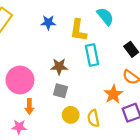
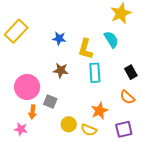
brown star: (59, 66) -> (61, 70), moved
gray square: (60, 91) -> (50, 102), moved
orange star: (113, 94) -> (99, 111), moved
yellow semicircle: (93, 118) -> (89, 130), turned -63

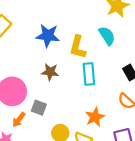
blue star: (59, 38) -> (48, 36), size x1.5
orange arrow: (32, 112) -> (19, 120), turned 32

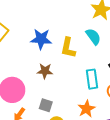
cyan rectangle: (89, 74) -> (92, 79), moved
gray square: (39, 108) -> (46, 105), moved

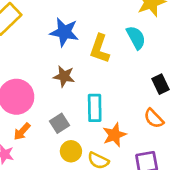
cyan rectangle: (92, 79) -> (95, 108), moved
gray square: (46, 105) -> (60, 123), turned 32

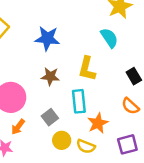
yellow L-shape: (100, 49) -> (87, 69), moved

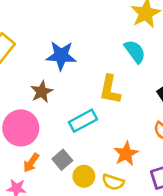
brown star: (50, 76) -> (42, 92), moved, turned -30
cyan rectangle: (79, 101) -> (83, 121), moved, turned 70
gray square: (50, 117) -> (62, 160), moved

